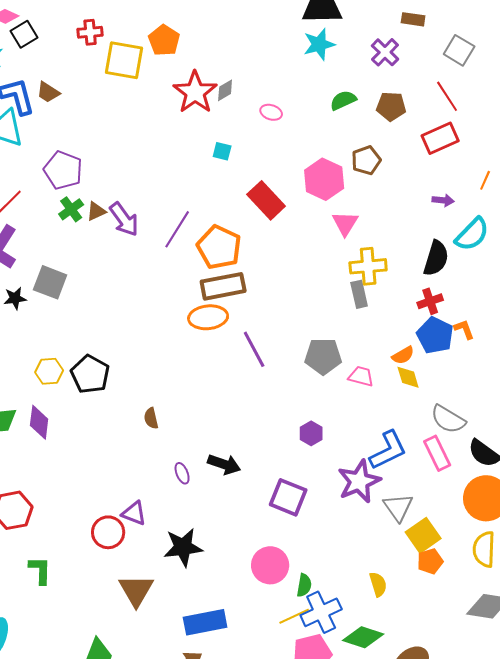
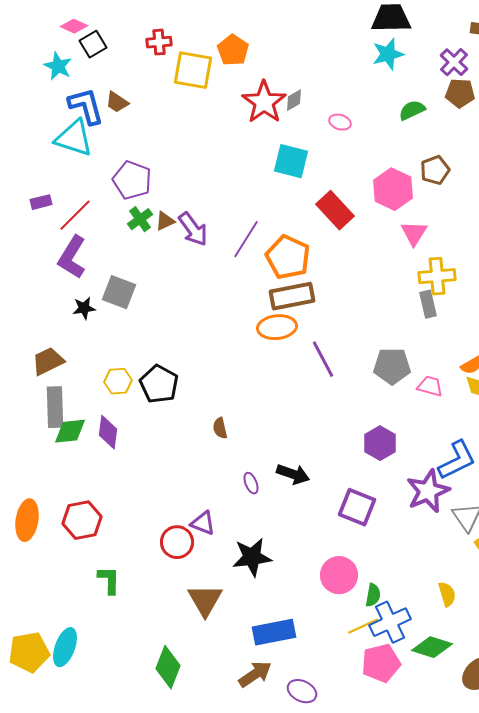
brown pentagon: (391, 106) -> (460, 93), moved
cyan square: (222, 151) -> (291, 161), size x1.8
purple hexagon: (311, 433) -> (380, 443), size x1.4

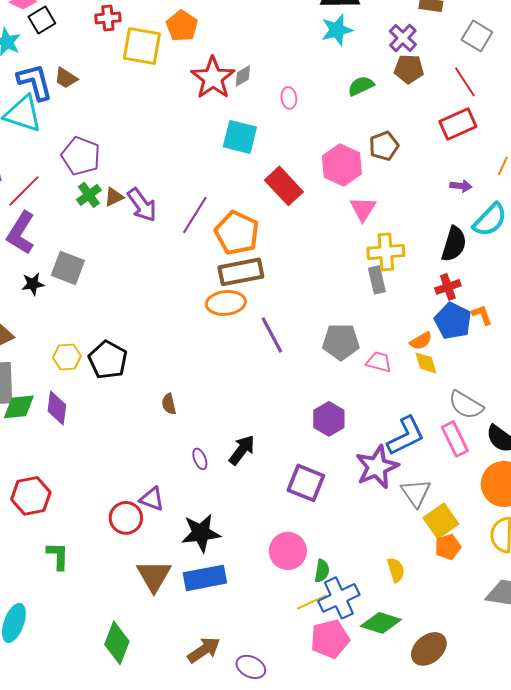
pink ellipse: (340, 122) -> (289, 98), turned 65
black arrow: (293, 474) -> (242, 450), turned -72
blue rectangle: (274, 632) -> (205, 578), moved

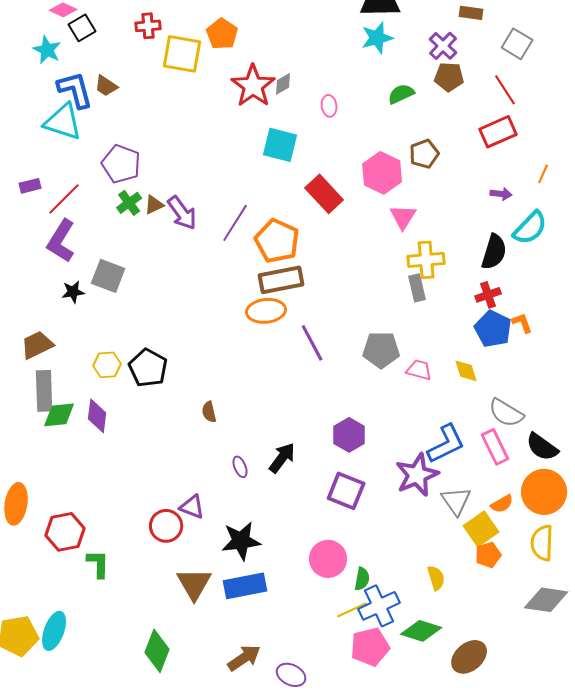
orange semicircle: (421, 341) -> (502, 504), moved
purple hexagon: (329, 419) -> (349, 435), moved
red hexagon: (31, 496) -> (65, 532), moved

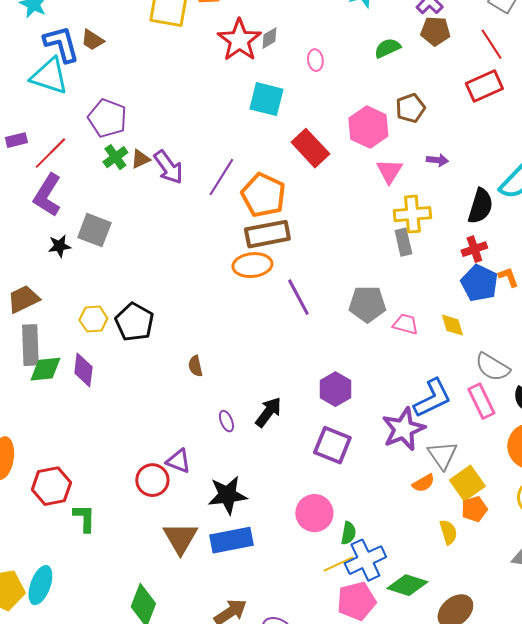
purple arrow: (501, 194) -> (437, 160), moved
orange semicircle: (502, 504) -> (423, 483), moved
yellow semicircle: (436, 578) -> (448, 532), moved

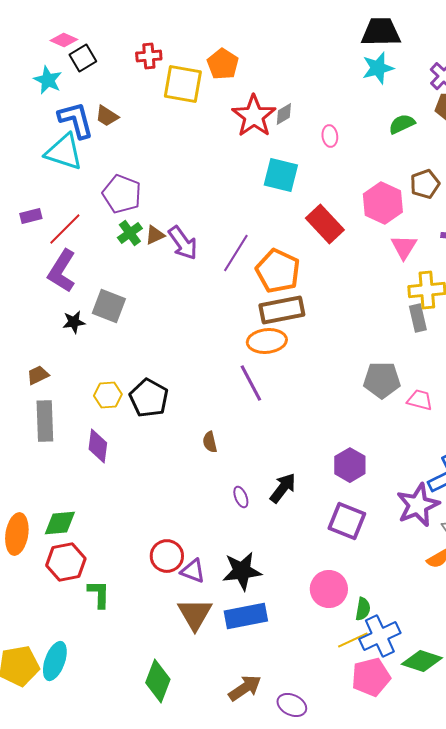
purple line: (298, 297) -> (251, 383), moved
brown trapezoid: (23, 299) -> (38, 375), size x0.7
green diamond: (45, 369) -> (60, 523), moved
purple triangle: (178, 461) -> (193, 571), moved

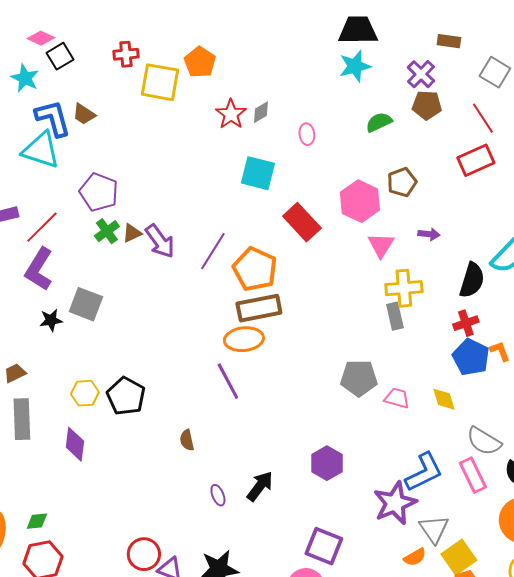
red star: (254, 116) -> (231, 114), size x0.7
purple square: (347, 521) -> (324, 546), moved
green diamond: (60, 523) -> (37, 521), size x0.7

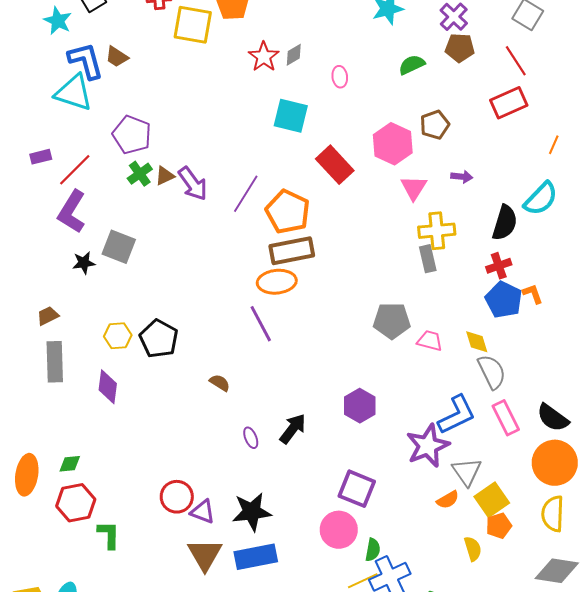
brown semicircle: (187, 440) -> (220, 383), turned 135
gray semicircle: (484, 441) -> (492, 372), moved, turned -147

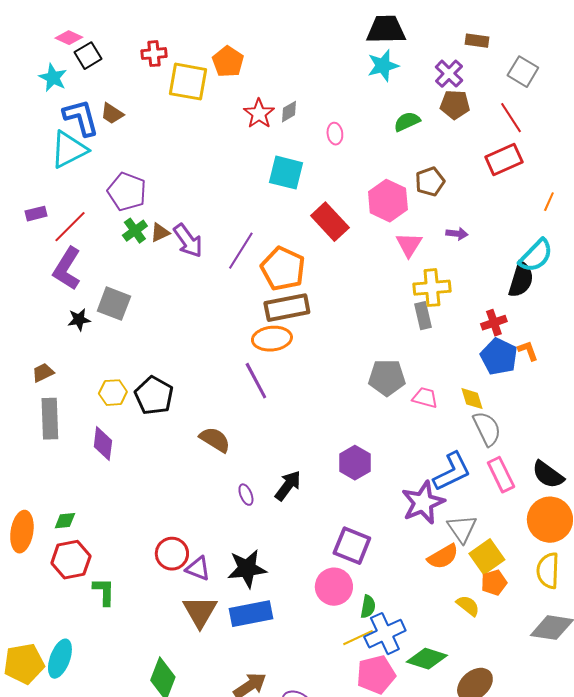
cyan triangle: (74, 93) -> (69, 150), turned -45
black semicircle: (505, 223) -> (521, 280), moved
brown semicircle: (220, 383) -> (215, 440), size x1.5
orange semicircle: (448, 500) -> (443, 557), size x1.4
yellow semicircle: (473, 549) -> (468, 606), turned -35

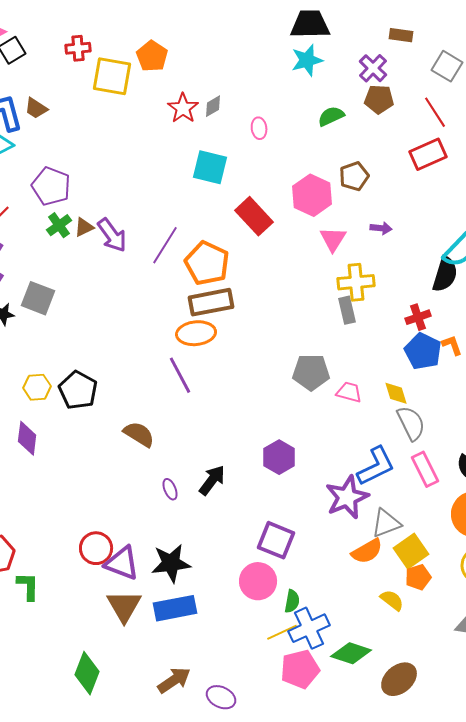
gray triangle: (462, 529) -> (386, 523), turned 44
purple triangle: (198, 569) -> (122, 563), size x1.4

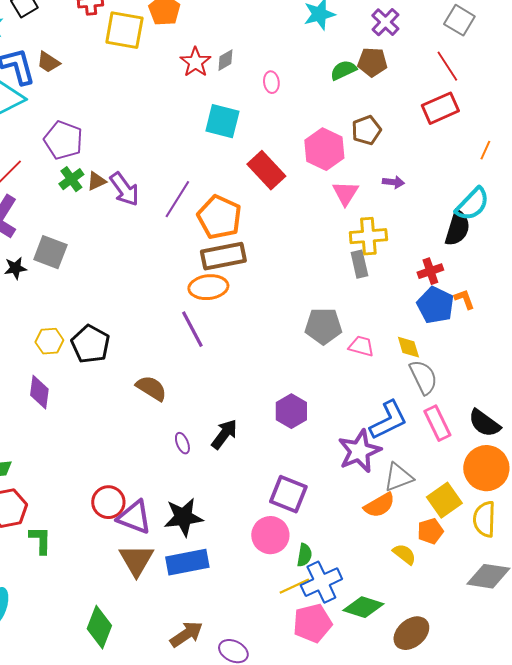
brown pentagon: (379, 99) -> (372, 62), moved
yellow square: (411, 551) -> (444, 500), moved

